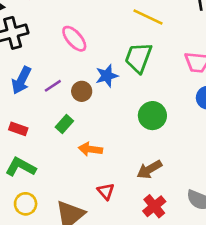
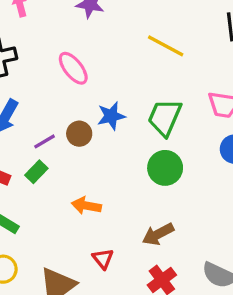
green trapezoid: (138, 58) -> (165, 117), moved
purple line: (53, 86) -> (45, 141), moved
green rectangle: (64, 124) -> (36, 172), moved

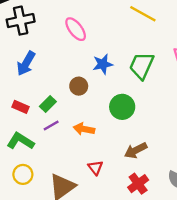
brown circle: (79, 134) -> (79, 86), moved
purple line: (45, 141) -> (51, 126), moved
green circle: (165, 168) -> (122, 107), moved

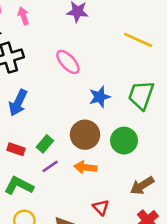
brown circle: (79, 86) -> (85, 135), moved, size x1.5

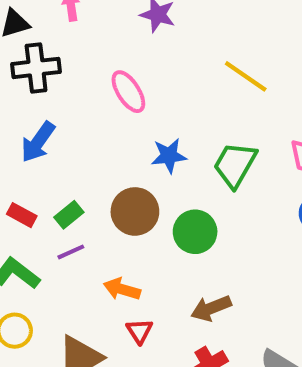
orange arrow: (85, 167) -> (122, 289), moved

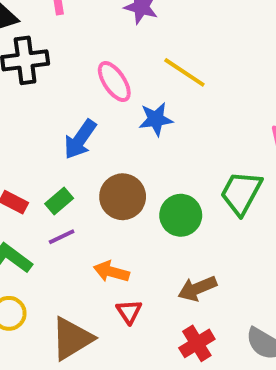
yellow line: (246, 76) -> (184, 72), moved
blue arrow: (38, 142) -> (80, 139), moved
blue star: (169, 156) -> (156, 119), moved
green trapezoid: (235, 165) -> (241, 193), moved

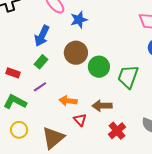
green trapezoid: (241, 193) -> (128, 77), moved
brown circle: (123, 197) -> (76, 53), moved
green rectangle: (59, 201) -> (41, 62), moved
brown arrow: (197, 288) -> (102, 106), moved, turned 30

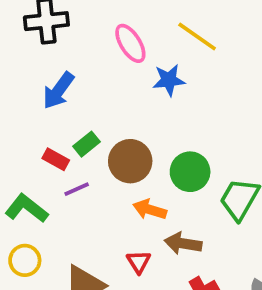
blue arrow: (42, 36) -> (58, 91), moved
brown circle: (76, 53) -> (130, 161), moved
red rectangle: (13, 73) -> (56, 159), moved
orange arrow: (68, 101) -> (150, 209), moved

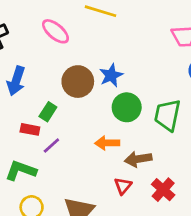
blue star: (169, 80) -> (111, 75), moved
brown circle: (130, 161) -> (78, 82), moved
red triangle: (139, 262) -> (123, 186), moved, turned 30

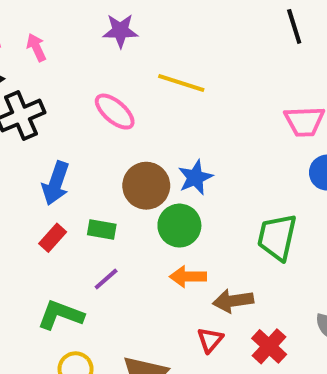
green circle: (127, 107) -> (179, 226), moved
green rectangle: (48, 112) -> (102, 229), turned 66
red rectangle: (30, 129) -> (53, 238), moved, turned -60

